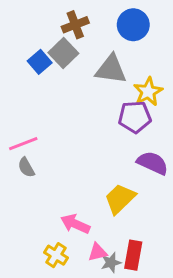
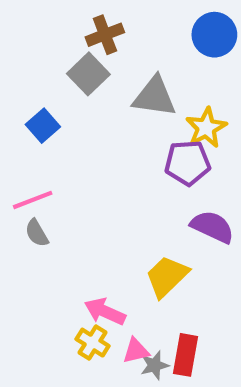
blue circle: (133, 25) -> (214, 35), moved
blue square: (40, 62) -> (43, 126), moved
yellow cross: (56, 255) -> (93, 343), moved

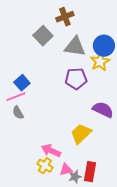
brown cross: (105, 35) -> (65, 17), moved
blue circle: (214, 35) -> (104, 46), moved
blue square: (43, 126) -> (22, 83), moved
purple pentagon: (188, 163) -> (76, 79), moved

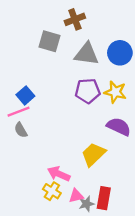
gray square: (43, 36) -> (50, 41), turned -30
yellow star: (100, 62) -> (115, 92), moved, turned -30

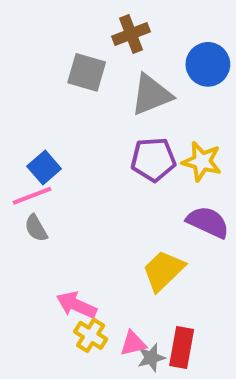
blue circle: (120, 53) -> (208, 64), moved
gray triangle: (86, 54) -> (151, 95), turned -30
pink arrow: (59, 174) -> (76, 305), moved

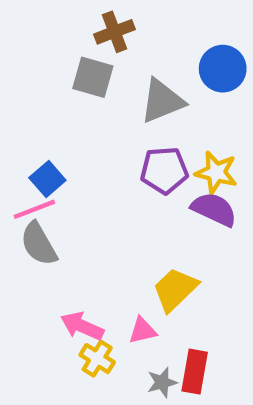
brown cross: (131, 34) -> (114, 32), moved
purple semicircle: (208, 222) -> (214, 209), moved
gray semicircle: (36, 228) -> (39, 244), size x1.5
pink triangle: (133, 343) -> (143, 330), moved

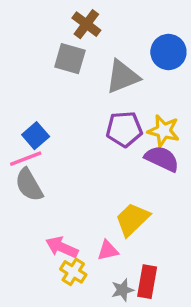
brown cross: (114, 32) -> (86, 24), turned -32

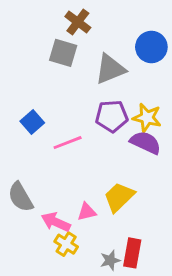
pink line: (26, 159) -> (68, 143), moved
gray semicircle: (29, 185) -> (20, 197), moved
pink triangle: (108, 251) -> (87, 212), moved

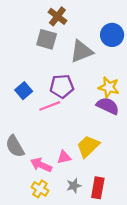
purple pentagon: (112, 116) -> (62, 86), moved
yellow cross: (66, 244) -> (40, 189), moved
gray star: (110, 260) -> (74, 186), moved

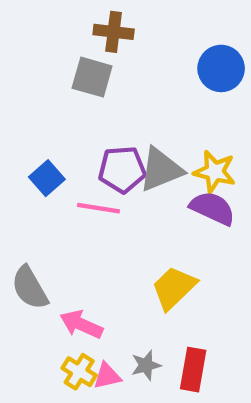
brown cross: (57, 16) -> (114, 32), turned -30
gray triangle: (81, 51) -> (161, 170), moved
pink line: (50, 106) -> (99, 208), turned 30
pink triangle: (64, 157) -> (107, 376), moved

